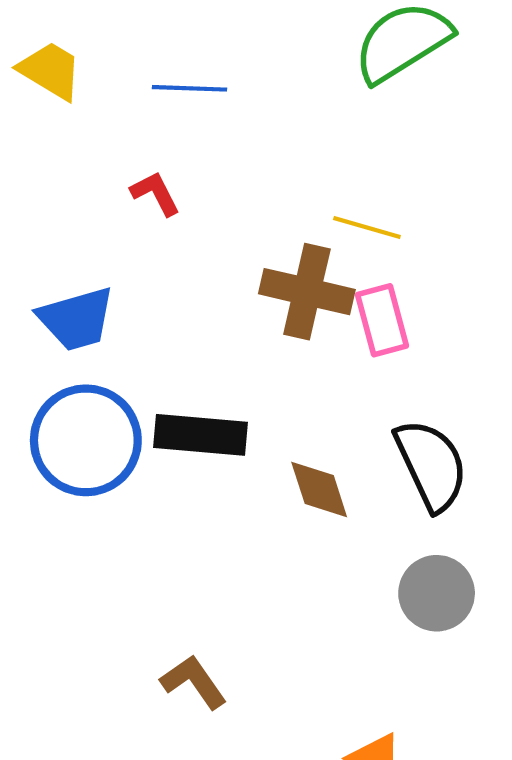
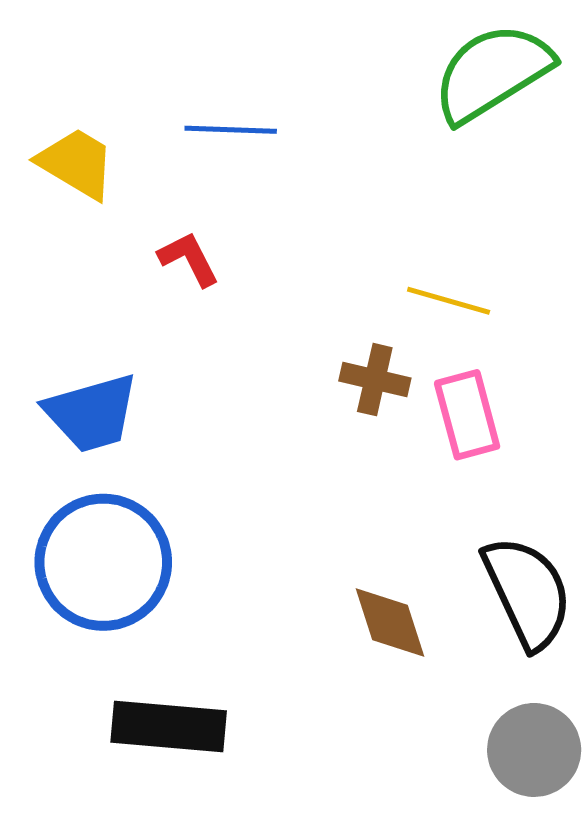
yellow trapezoid: (50, 71) -> (76, 163), moved
brown cross: (307, 292) -> (375, 380), size x0.6
black rectangle: (200, 435) -> (169, 727), moved

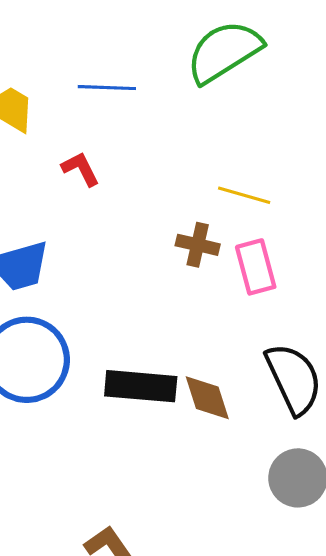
green semicircle: (492, 73) -> (224, 52), moved
black rectangle: (169, 727) -> (141, 386), moved

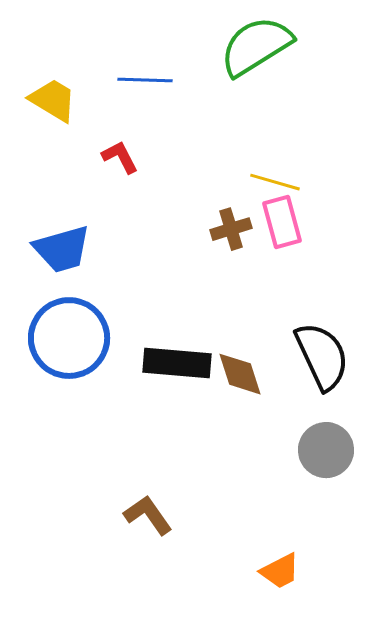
brown cross: (198, 245) -> (231, 229), turned -30
pink rectangle: (256, 267) -> (282, 222), moved

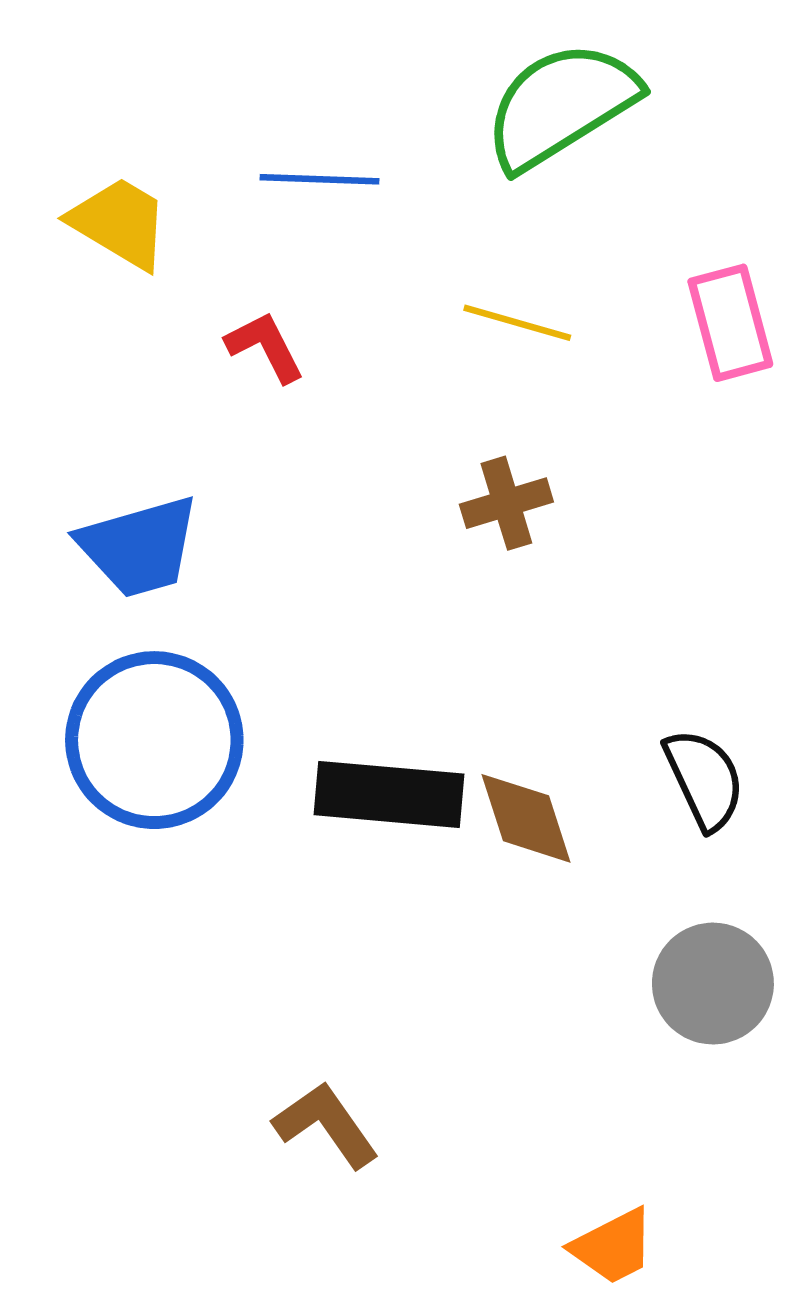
yellow line: (275, 182) -> (517, 323), moved
pink rectangle: (282, 222) -> (730, 323), moved
black semicircle: (322, 356) -> (704, 779), size x0.7

